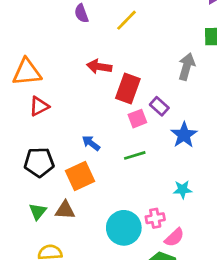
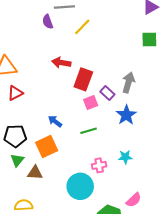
gray arrow: (187, 67) -> (128, 83), moved
green triangle: (38, 211) -> (17, 160), moved
pink cross: (155, 218) -> (99, 165), moved
pink semicircle: (174, 237) -> (134, 200), moved

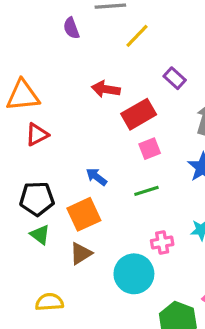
purple semicircle: (48, 22) -> (71, 28), moved
red rectangle: (83, 79) -> (139, 114), turned 40
purple rectangle: (107, 93) -> (175, 78), moved
green triangle: (17, 160) -> (40, 235), turned -32
brown triangle: (35, 173) -> (81, 253), moved, turned -35

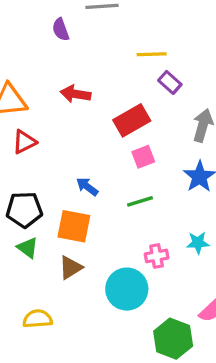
yellow line: (137, 36) -> (152, 54), moved, turned 44
red arrow: (106, 89) -> (76, 94), moved
orange square: (84, 214) -> (74, 226), turned 36

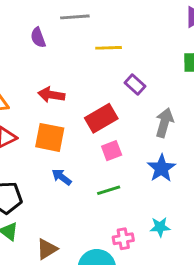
yellow line: (152, 54) -> (109, 48), moved
orange square: (74, 226) -> (50, 137), moved

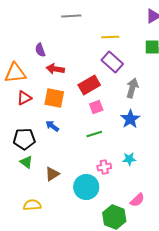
purple semicircle: (38, 38) -> (40, 50), moved
yellow line: (109, 48) -> (110, 37), moved
purple rectangle: (135, 85) -> (112, 62), size x1.5
blue arrow: (62, 177) -> (52, 126), moved

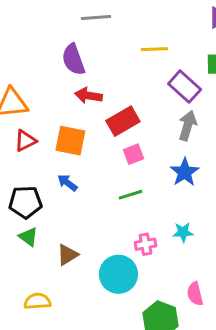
purple semicircle: (40, 50) -> (73, 60), moved, size x1.5
purple rectangle: (112, 62) -> (185, 87), moved
red arrow: (55, 69) -> (88, 96), moved
pink semicircle: (137, 200) -> (195, 294), turned 119

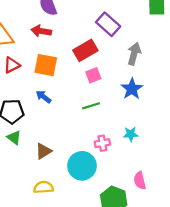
purple rectangle: (185, 87) -> (108, 24), moved
red arrow: (88, 96) -> (41, 31), moved
yellow semicircle: (37, 301) -> (43, 187), moved

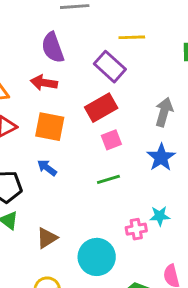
purple rectangle: (108, 24) -> (110, 67), moved
pink cross: (102, 143) -> (136, 229), moved

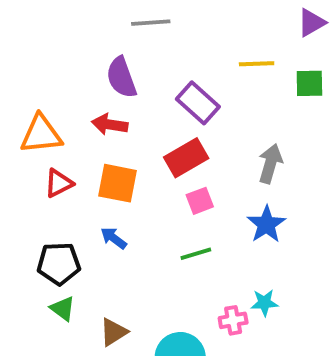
yellow line: (132, 37) -> (257, 64), moved

